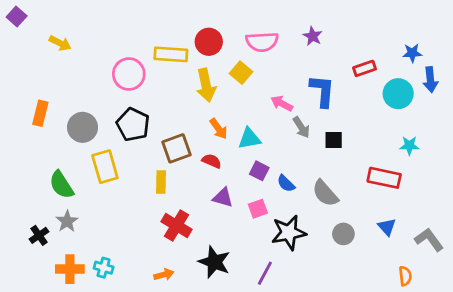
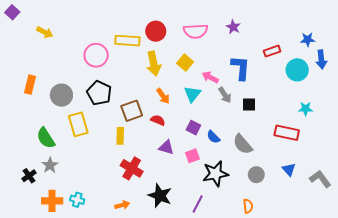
yellow square: (241, 73) -> (185, 63), moved
cyan triangle: (249, 139) -> (192, 94), moved, turned -42
orange semicircle: (405, 276) -> (248, 206), moved

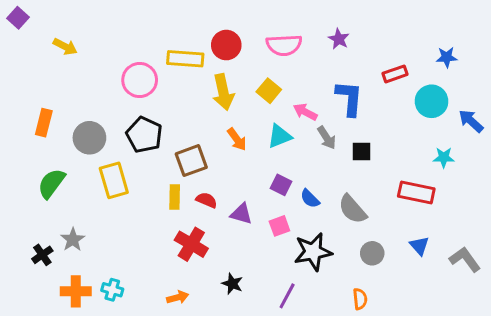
blue arrow: (321, 59) -> (471, 121), moved, turned 138
cyan triangle: (192, 94) -> (279, 136), turned 30
red semicircle: (158, 120) -> (207, 200), moved
green semicircle: (46, 138) -> (51, 183), moved, turned 70
black star: (160, 196) -> (232, 284), size x0.6

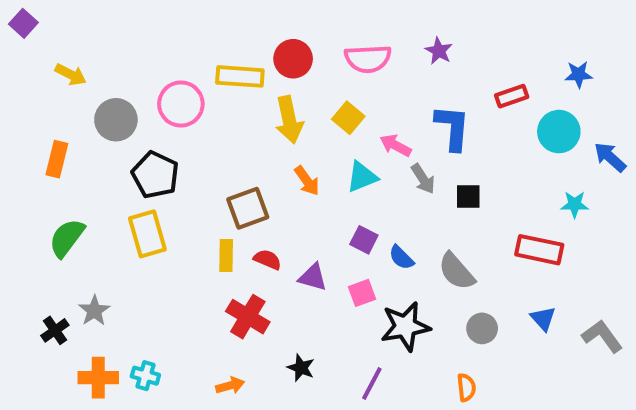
yellow arrow: (65, 47) -> (71, 74), moved
black pentagon: (144, 135) -> (155, 175), moved
gray circle: (89, 138) -> (116, 120), moved

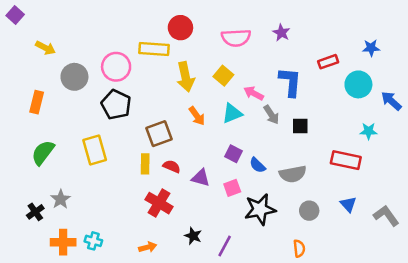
red circle: (293, 59) -> (180, 28), moved
black pentagon: (155, 175) -> (116, 105), moved
gray semicircle: (456, 271) -> (293, 174), turned -60
purple line: (372, 384) -> (225, 246), moved

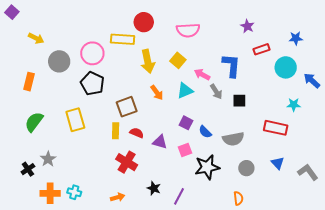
purple star: (281, 33) -> (247, 26), moved

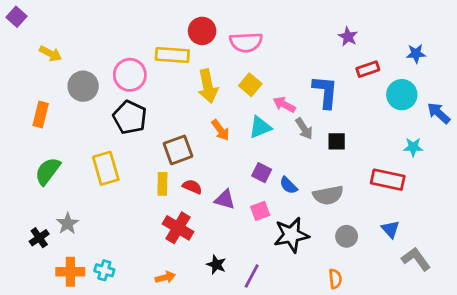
pink semicircle: (188, 30) -> (246, 42), moved
gray L-shape: (308, 172) -> (416, 259), moved

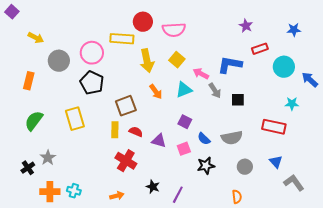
blue star: (416, 54) -> (294, 30), moved
blue L-shape: (325, 92) -> (230, 65), turned -85
blue semicircle: (288, 185) -> (204, 139), moved
black star: (291, 235) -> (206, 166), size x0.7

